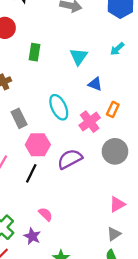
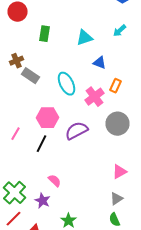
cyan triangle: (79, 57) -> (84, 38), turned 36
gray rectangle: (19, 118) -> (30, 76), moved, turned -30

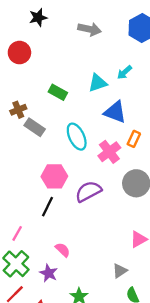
cyan arrow: (120, 31) -> (124, 72), moved
green rectangle: (44, 34) -> (58, 92), moved, turned -70
blue triangle: (100, 63) -> (115, 112), size x1.5
pink line: (16, 134) -> (17, 233), moved
gray triangle: (116, 199) -> (120, 271), moved

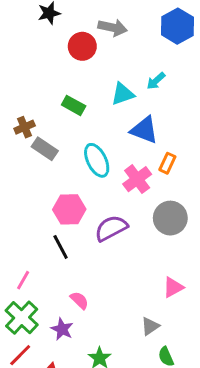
red circle: (19, 53) -> (82, 46), moved
black line: (47, 207) -> (61, 247), turned -54

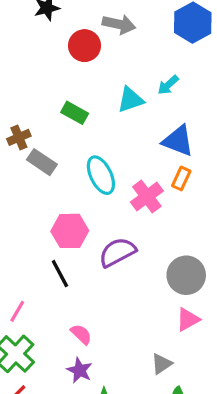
blue triangle: (144, 130) -> (178, 141), moved
gray circle: (170, 218) -> (186, 275), moved
purple star: (62, 329) -> (80, 370), moved

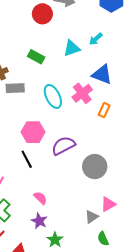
gray rectangle: (42, 162) -> (15, 88), turned -36
orange rectangle: (181, 178) -> (104, 110), moved
pink cross: (147, 196) -> (82, 93), moved
gray circle: (186, 275) -> (95, 167), moved
pink triangle: (188, 319) -> (108, 204), moved

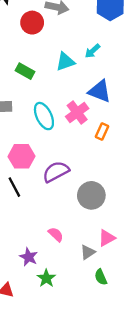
pink semicircle: (40, 198) -> (56, 234), moved

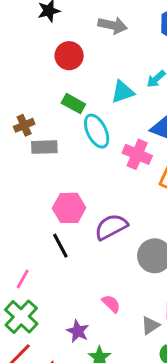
red circle: (32, 23) -> (69, 56), moved
pink cross: (77, 113) -> (137, 154), turned -30
cyan ellipse: (44, 116) -> (97, 131), moved

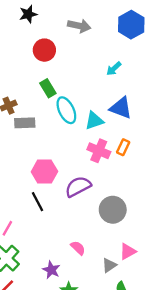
cyan triangle: (123, 92) -> (94, 121), moved
green rectangle: (73, 104) -> (48, 88), turned 30
pink cross: (137, 154) -> (99, 151), moved

